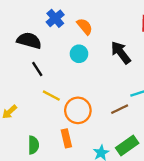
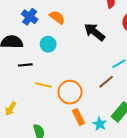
cyan circle: (79, 54) -> (48, 44), moved
black line: (37, 69) -> (25, 65), turned -48
orange rectangle: (66, 138) -> (78, 117), moved

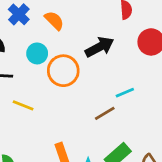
black arrow: (94, 32) -> (100, 47), turned 105
orange circle: (70, 92) -> (63, 71), moved

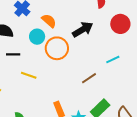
orange semicircle: (54, 21) -> (49, 21), moved
cyan line: (125, 93) -> (113, 60), moved

